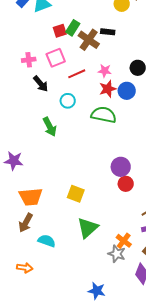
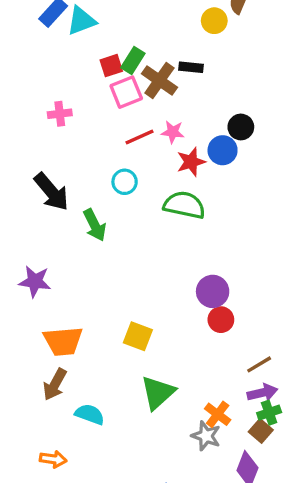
pink square: (56, 58) -> (126, 92), moved
pink star: (105, 71) -> (173, 132), moved
black arrow: (41, 84) -> (51, 192), moved, size x1.4
blue circle: (127, 91) -> (223, 150), moved

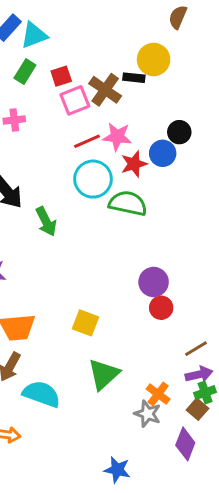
yellow circle: (214, 21) -> (154, 59), moved, size x1.4
green rectangle: (133, 61) -> (25, 72), moved
pink star: (173, 132) -> (117, 137), size x1.4
cyan circle: (125, 182) -> (93, 179), moved, size x1.6
cyan semicircle: (90, 414) -> (42, 394), size x1.4

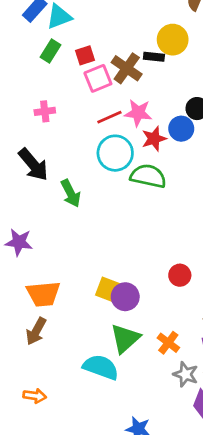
pink cross: (14, 120) -> (45, 111), moved
purple circle: (154, 282) -> (125, 297), moved
cyan semicircle: (42, 394) -> (101, 367), moved
orange cross: (158, 394) -> (168, 343), moved
gray star: (148, 414) -> (186, 374), moved

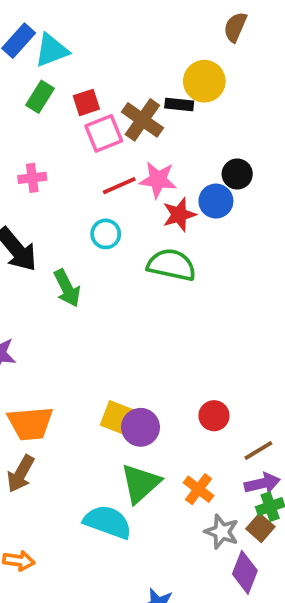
cyan circle: (115, 153) -> (106, 234), moved, size x0.6
red circle: (180, 275) -> (214, 416), moved

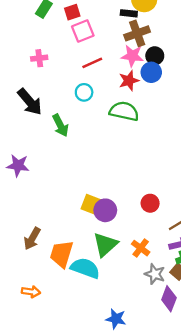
brown cross: (142, 120) -> (137, 33), moved, turned 35
black circle: (237, 174) -> (155, 56), moved
pink star: (158, 180) -> (132, 56), moved
orange trapezoid: (30, 423) -> (62, 254), moved, turned 112

